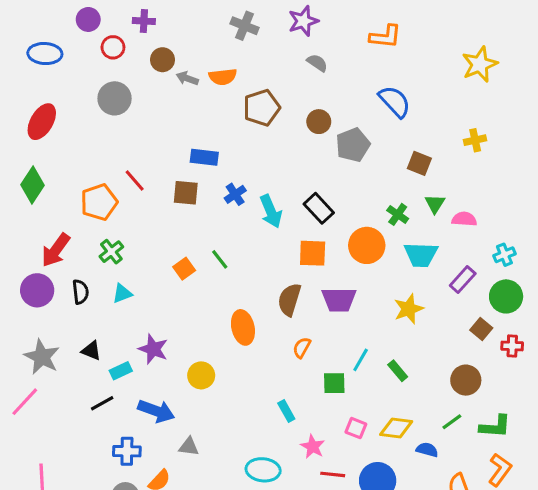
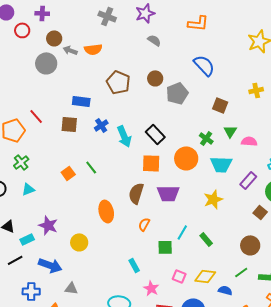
gray circle: (115, 98) -> (46, 63), moved
brown pentagon: (262, 108) -> (118, 82), moved, turned -30

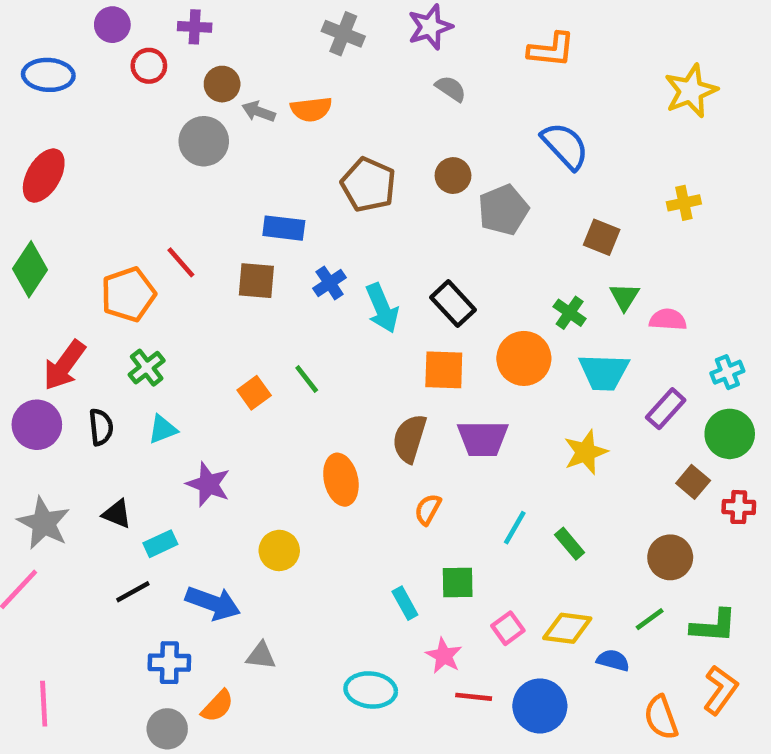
purple star: (48, 225) -> (208, 484), moved
green square: (165, 247) -> (458, 583), moved
pink square: (179, 276) -> (508, 628), turned 32

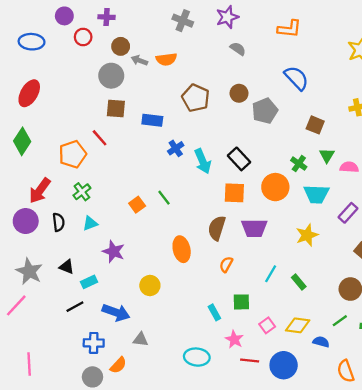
brown square: (256, 281) -> (116, 109), moved

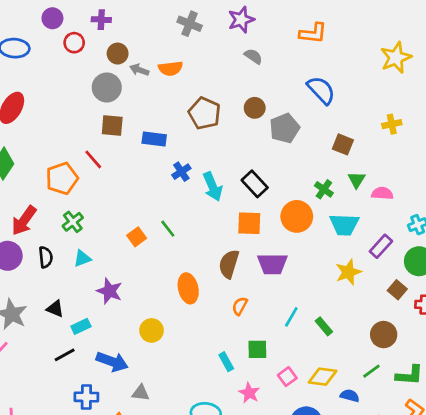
yellow star: (307, 235) -> (348, 272), moved

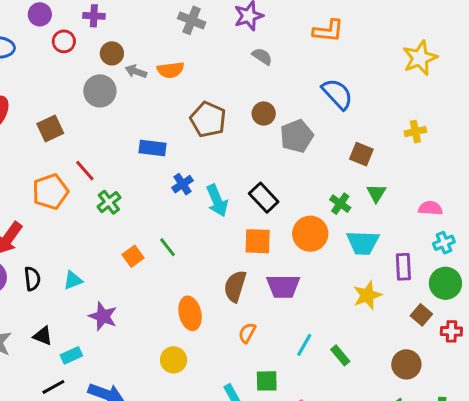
brown square: (112, 125) -> (50, 129), moved, turned -30
pink semicircle: (382, 193) -> (430, 208), moved
green cross: (73, 222) -> (109, 202), moved
purple rectangle: (381, 246) -> (403, 267), turned -45
yellow circle: (152, 330) -> (174, 360), moved

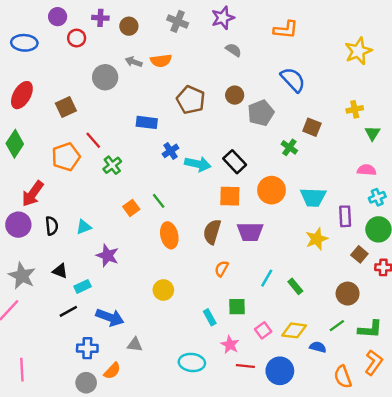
brown circle: (112, 53) -> (129, 26), moved
green triangle: (376, 193) -> (373, 133), moved
cyan arrow: (217, 201) -> (198, 164), turned -55
green cross: (340, 204) -> (289, 147), moved
orange ellipse: (190, 313) -> (169, 235), moved

